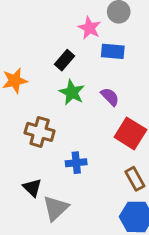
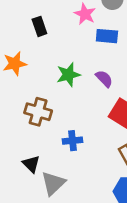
black rectangle: (64, 60) -> (39, 26), moved, turned -60
green star: (72, 92) -> (68, 75), turned 30

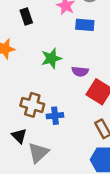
purple semicircle: (104, 79) -> (80, 71), moved, turned 140
brown cross: (38, 112) -> (32, 105), moved

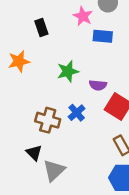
blue cross: (55, 116) -> (77, 113), moved, turned -35

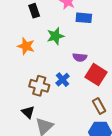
orange star: (19, 61) -> (26, 46), moved, turned 30
green star: (68, 71) -> (55, 36), moved

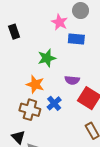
black rectangle: (34, 11) -> (14, 32), moved
orange star: (26, 46) -> (35, 84), moved

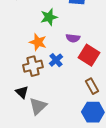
brown cross: (30, 110) -> (33, 66), turned -30

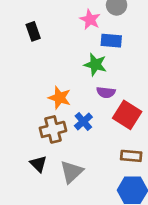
green star: (49, 17) -> (95, 65), moved, turned 30
brown rectangle: (92, 86) -> (131, 156), turned -56
gray triangle: (38, 106) -> (72, 172), moved

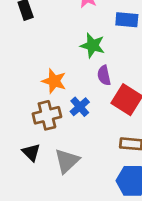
blue rectangle: (111, 41) -> (127, 20), moved
purple semicircle: (106, 92) -> (104, 75), turned 72

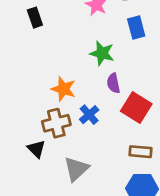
blue rectangle: (127, 20) -> (136, 28), turned 70
black triangle: (31, 152) -> (36, 149), moved

